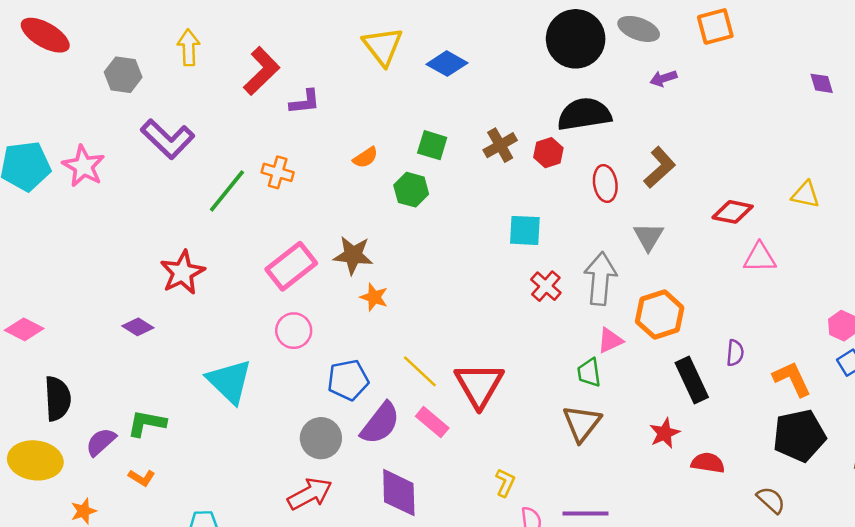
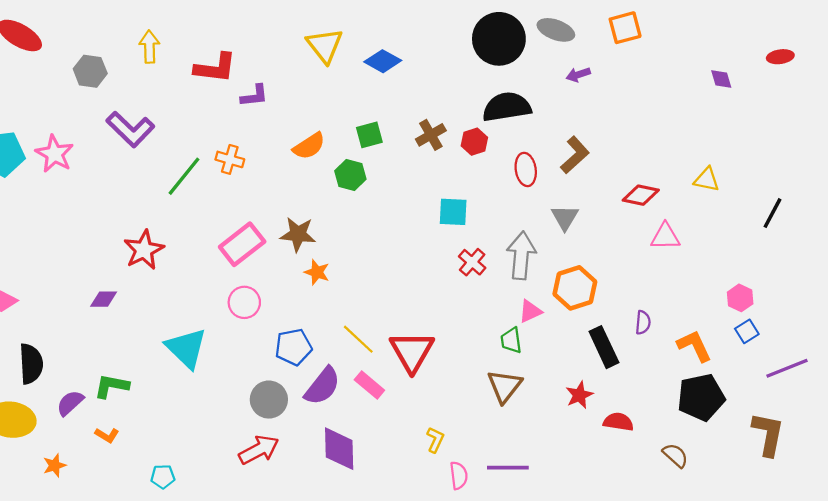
red L-shape: (262, 71) -> (215, 68), turned 51
green square: (432, 145) -> (369, 135), turned -32
orange semicircle: (365, 158) -> (309, 146), size x1.4
purple diamond: (138, 327) -> (104, 299), turned -32

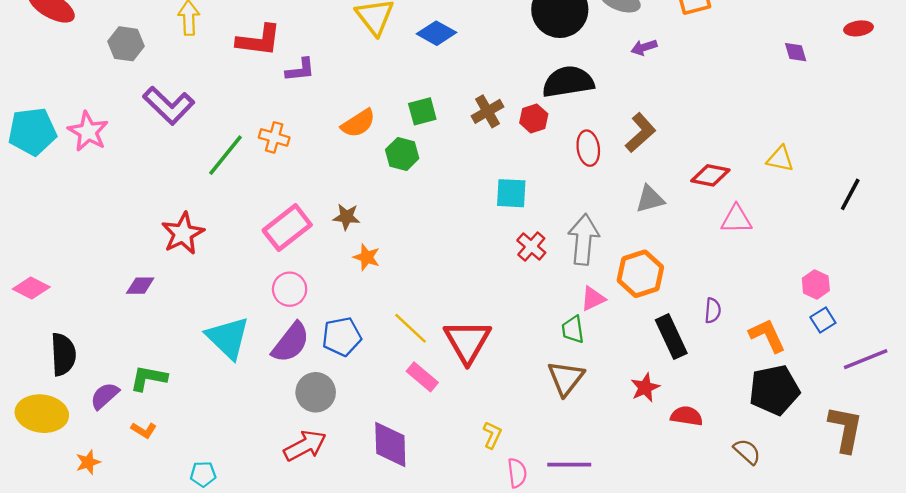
gray triangle: (565, 218) -> (650, 199), moved, turned 44
brown star: (298, 234) -> (346, 217), size x0.7
purple semicircle: (322, 386) -> (291, 343), moved

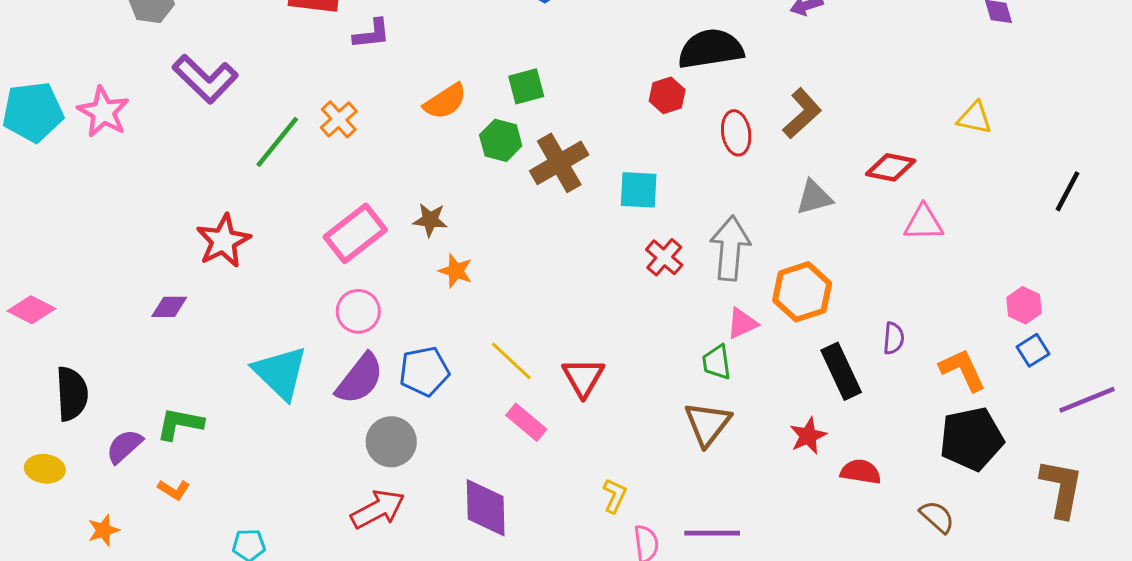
brown cross: (488, 111) -> (559, 163), moved, size x1.4
orange cross: (274, 137) -> (339, 119), turned 32
yellow triangle: (780, 159) -> (975, 118), moved
red triangle: (467, 341) -> (583, 377), size x0.7
yellow ellipse: (42, 414) -> (45, 469), size x0.6

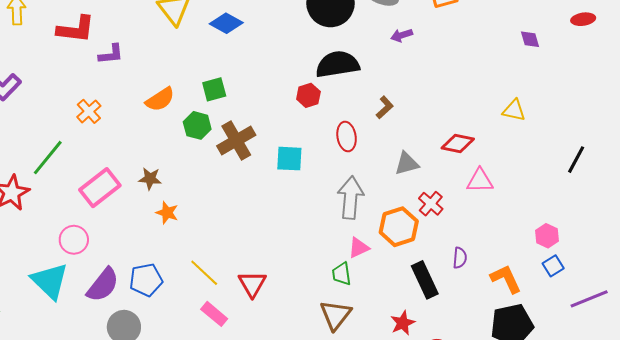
brown L-shape: (802, 113) -> (385, 107), moved, size x0.7
red ellipse: (736, 133) -> (347, 136), moved
green line: (277, 142) -> (48, 158), moved
red cross: (664, 257) -> (431, 204), moved
pink circle: (358, 311) -> (74, 240), moved

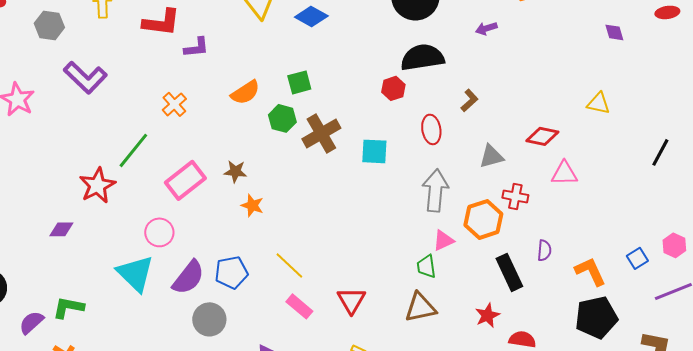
red cross: (431, 204) -> (515, 196), turned -30
pink hexagon: (547, 236) -> (674, 245), moved
red triangle: (252, 284) -> (351, 300), moved
brown triangle: (336, 315) -> (420, 307), turned 40

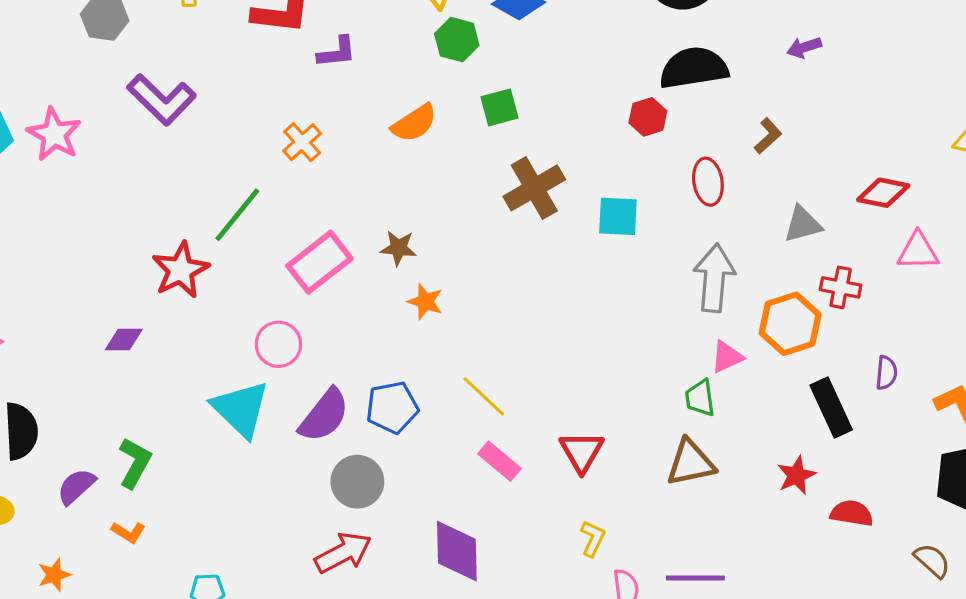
purple arrow: (486, 28) -> (804, 47), moved
green hexagon: (282, 118) -> (457, 40), moved
green L-shape: (68, 307) -> (135, 463), turned 108

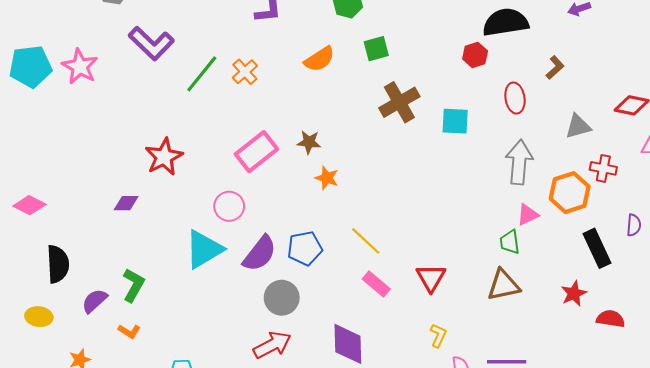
green line: (237, 215) -> (202, 74), moved
cyan triangle: (241, 409) -> (204, 249), turned 45

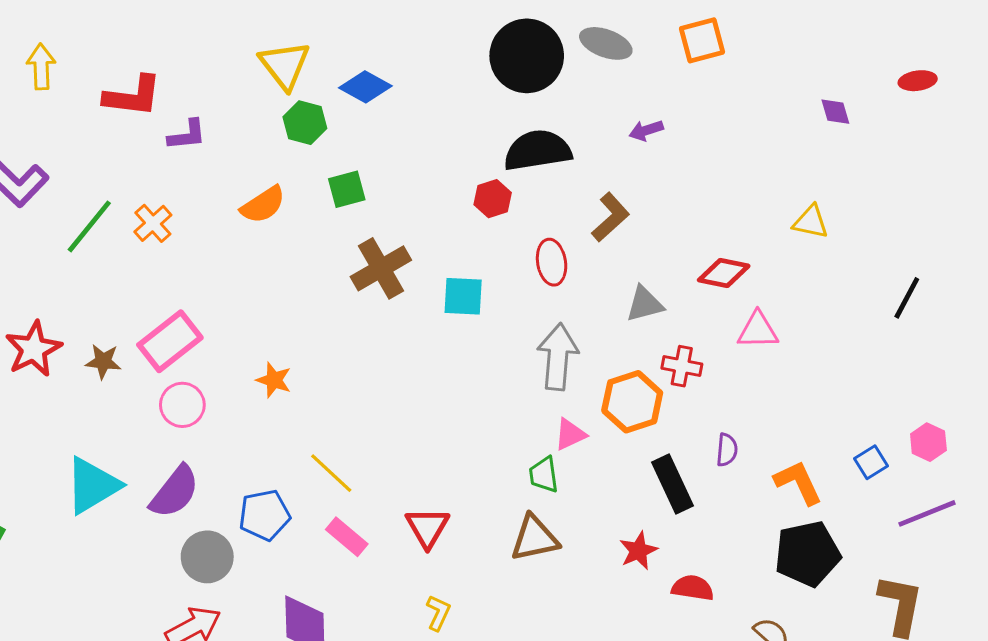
brown L-shape: (555, 68) -> (610, 217), size x1.4
brown star: (309, 142) -> (103, 361), moved
pink circle: (229, 206) -> (182, 405), moved
blue pentagon: (305, 248) -> (265, 515), moved

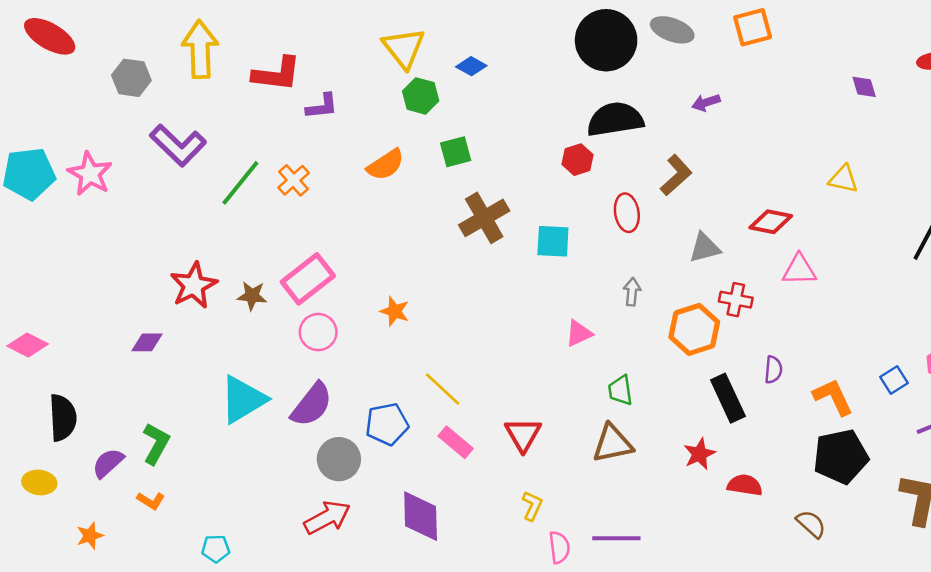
yellow arrow: (41, 67) -> (200, 49), size x1.5
blue diamond: (365, 87) -> (471, 66), size x0.7
gray arrow: (558, 357) -> (632, 292), size x0.5
pink triangle: (570, 434) -> (579, 333), moved

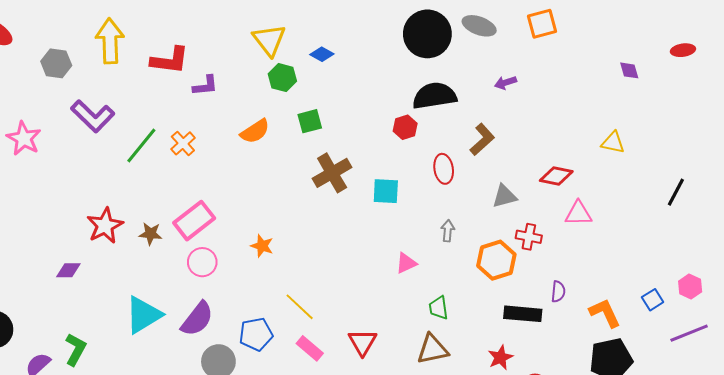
black rectangle: (728, 398) -> (523, 314), turned -60

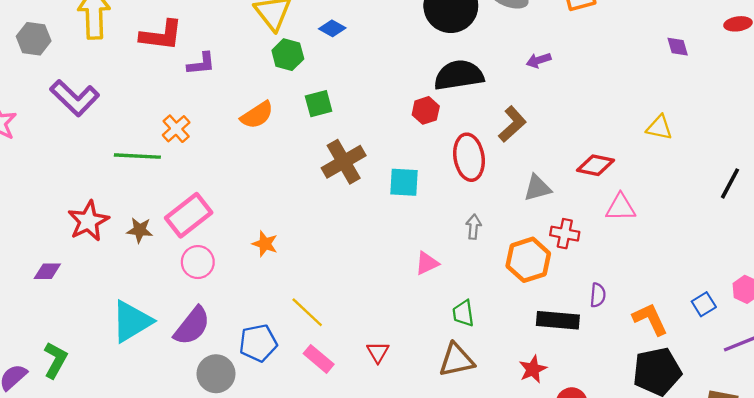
green line: (141, 146) -> (137, 156), moved, turned 54
red ellipse: (444, 169) -> (469, 157), size x1.4
red triangle: (362, 342) -> (378, 352), size x0.7

